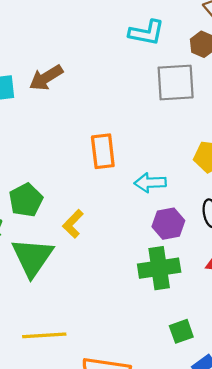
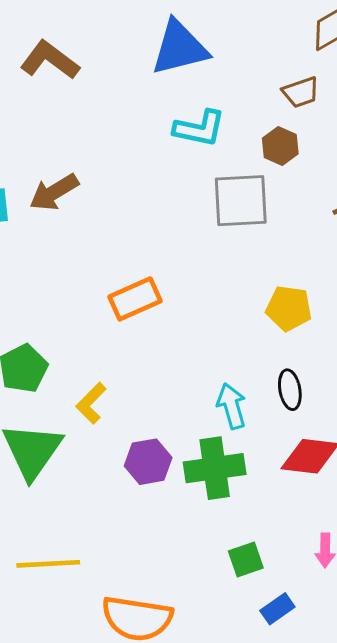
orange rectangle: (103, 151) -> (135, 299), turned 72
cyan arrow: (150, 183) -> (232, 406), moved, turned 76
purple hexagon: (168, 224) -> (148, 462), moved

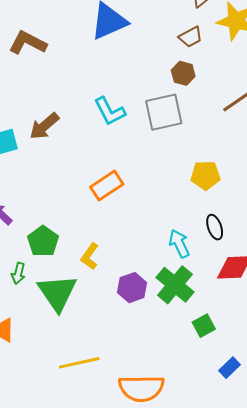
cyan L-shape: (199, 128) -> (110, 111), moved, turned 60
green cross: (215, 468) -> (175, 285), turned -33
green square: (246, 560) -> (204, 326), moved

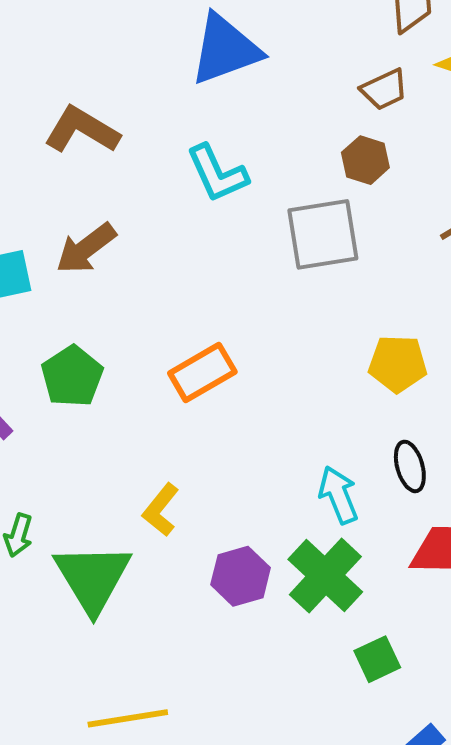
brown L-shape: (28, 43) -> (82, 130), moved
cyan L-shape: (110, 111) -> (217, 174), moved
green pentagon: (43, 241) -> (72, 376), moved

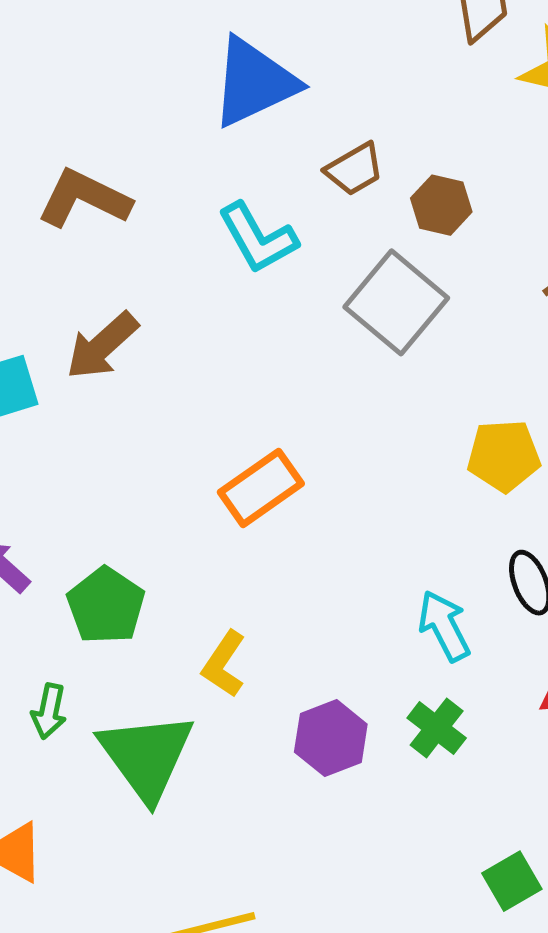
brown trapezoid: (384, 89) -> (354, 169), moved
gray square: (323, 234) -> (396, 302), turned -36
green pentagon: (72, 376) -> (106, 606), moved
green cross: (325, 576) -> (437, 728), size x0.6
green square: (377, 659) -> (512, 881), moved

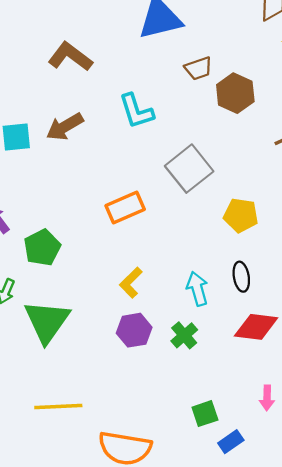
brown hexagon: (441, 205) -> (235, 93), size x1.4
cyan L-shape: (258, 238) -> (136, 111), moved
gray square: (396, 302) -> (189, 169), moved
yellow L-shape: (224, 664) -> (131, 283), moved

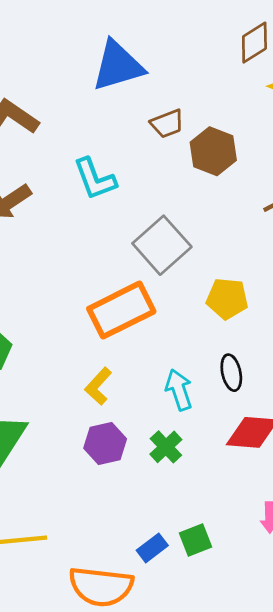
orange rectangle: (125, 208) -> (121, 310), moved, size x1.4
blue rectangle: (231, 442) -> (152, 548), moved

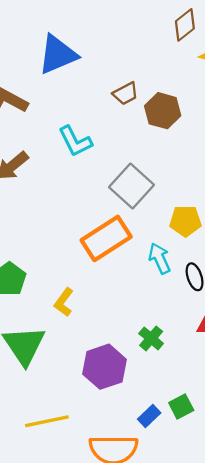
blue triangle: (118, 66) -> (58, 55), moved
yellow L-shape: (98, 386) -> (64, 302), moved
cyan arrow: (179, 390) -> (160, 258), moved
purple hexagon: (105, 444) -> (105, 367), moved, size x1.4

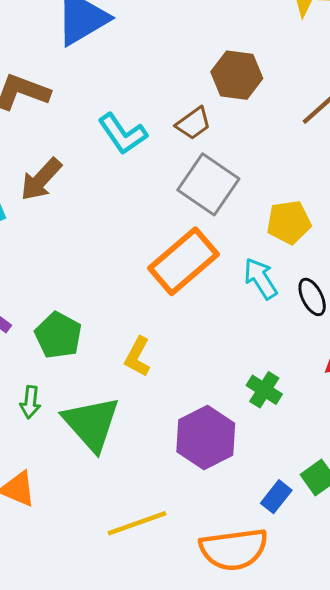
brown trapezoid: (126, 93) -> (193, 123), moved

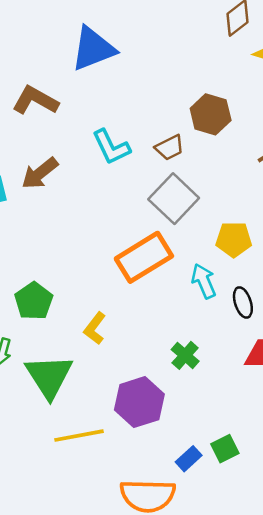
green cross: (264, 390) -> (185, 355), moved
yellow line: (137, 523) -> (79, 436), moved

